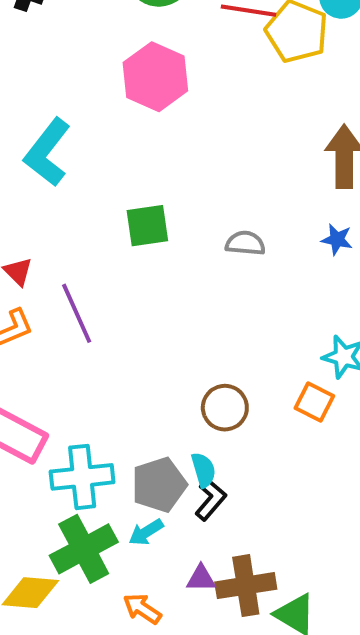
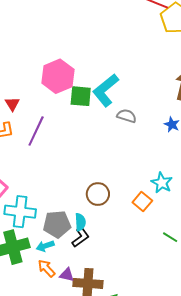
pink hexagon: (155, 77) -> (58, 76), moved
cyan L-shape: (47, 152) -> (106, 90), moved
purple line: (77, 313) -> (36, 131), turned 36
orange arrow: (142, 609) -> (46, 268), moved

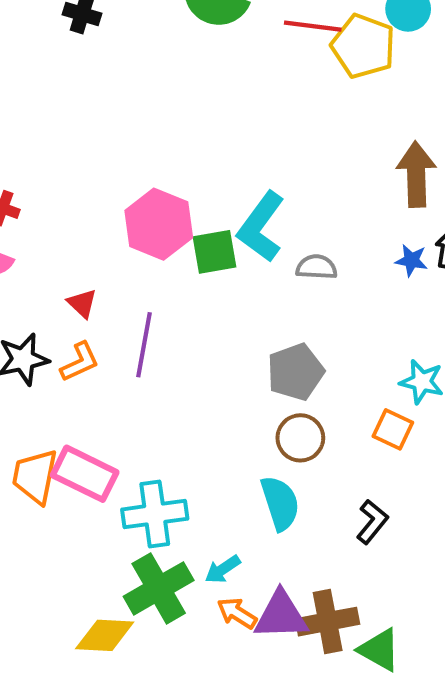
cyan semicircle: (80, 222) -> (280, 503), size x1.5
gray pentagon: (57, 224) -> (296, 372), moved
black L-shape: (80, 237) -> (372, 522), moved
purple triangle: (67, 275) -> (281, 615), size x1.8

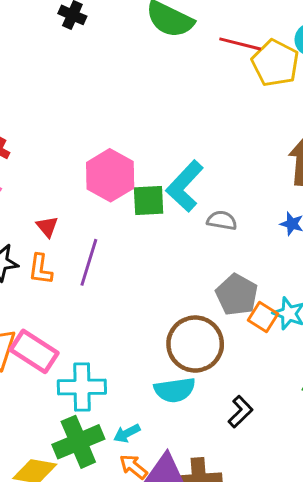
orange L-shape: (80, 362) -> (40, 269), turned 116
gray pentagon: (296, 372) -> (237, 295), moved, turned -30
orange square: (393, 429) -> (263, 317), moved
brown circle: (300, 438) -> (195, 344), size x1.6
cyan semicircle: (280, 503) -> (175, 390), turned 93

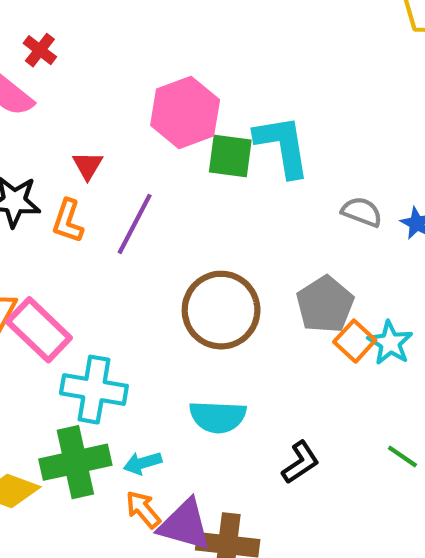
cyan L-shape: (185, 186) -> (282, 146), turned 117
gray semicircle: (222, 220) -> (362, 212), moved
brown circle: (195, 344) -> (221, 310), moved

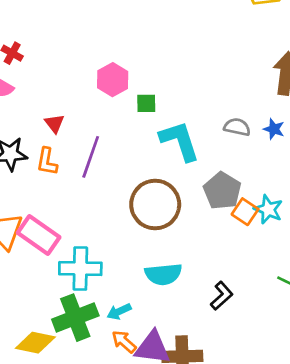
pink hexagon: (185, 113) -> (113, 80), size x0.7
cyan L-shape: (282, 146) -> (180, 141), moved
green square: (230, 156) -> (146, 103), size x0.7

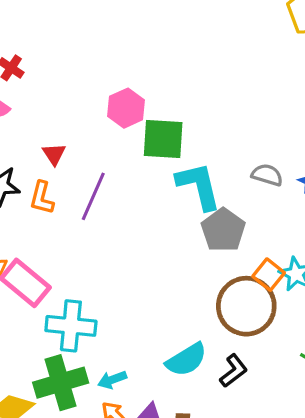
green square: (146, 103) -> (163, 139), size x1.8
gray pentagon: (222, 191) -> (223, 230), moved
brown circle: (155, 205) -> (246, 306), moved
cyan semicircle: (163, 274) -> (186, 360), moved, turned -30

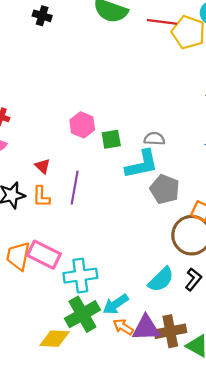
green square: (163, 139) -> (111, 139), size x0.7
gray semicircle: (267, 175) -> (154, 139), moved
cyan L-shape: (199, 186) -> (142, 164), turned 105
cyan arrow: (112, 380) -> (116, 304), size x1.4

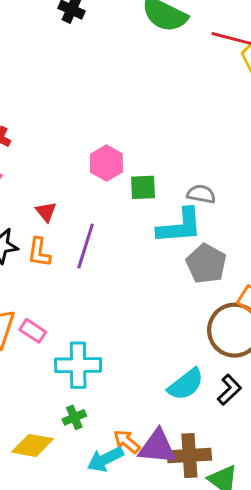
pink rectangle: (44, 255) -> (33, 331), size x0.6
cyan arrow: (116, 304) -> (105, 459), moved
green cross: (82, 314) -> (74, 417), size x0.5

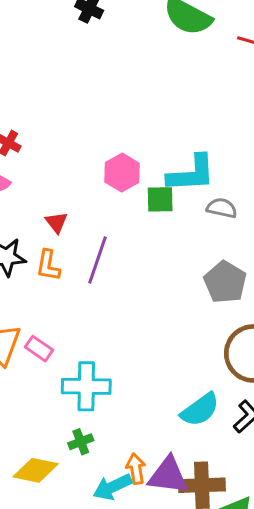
cyan L-shape: (180, 226) -> (191, 174), moved
orange arrow: (127, 442) -> (136, 469), turned 40

